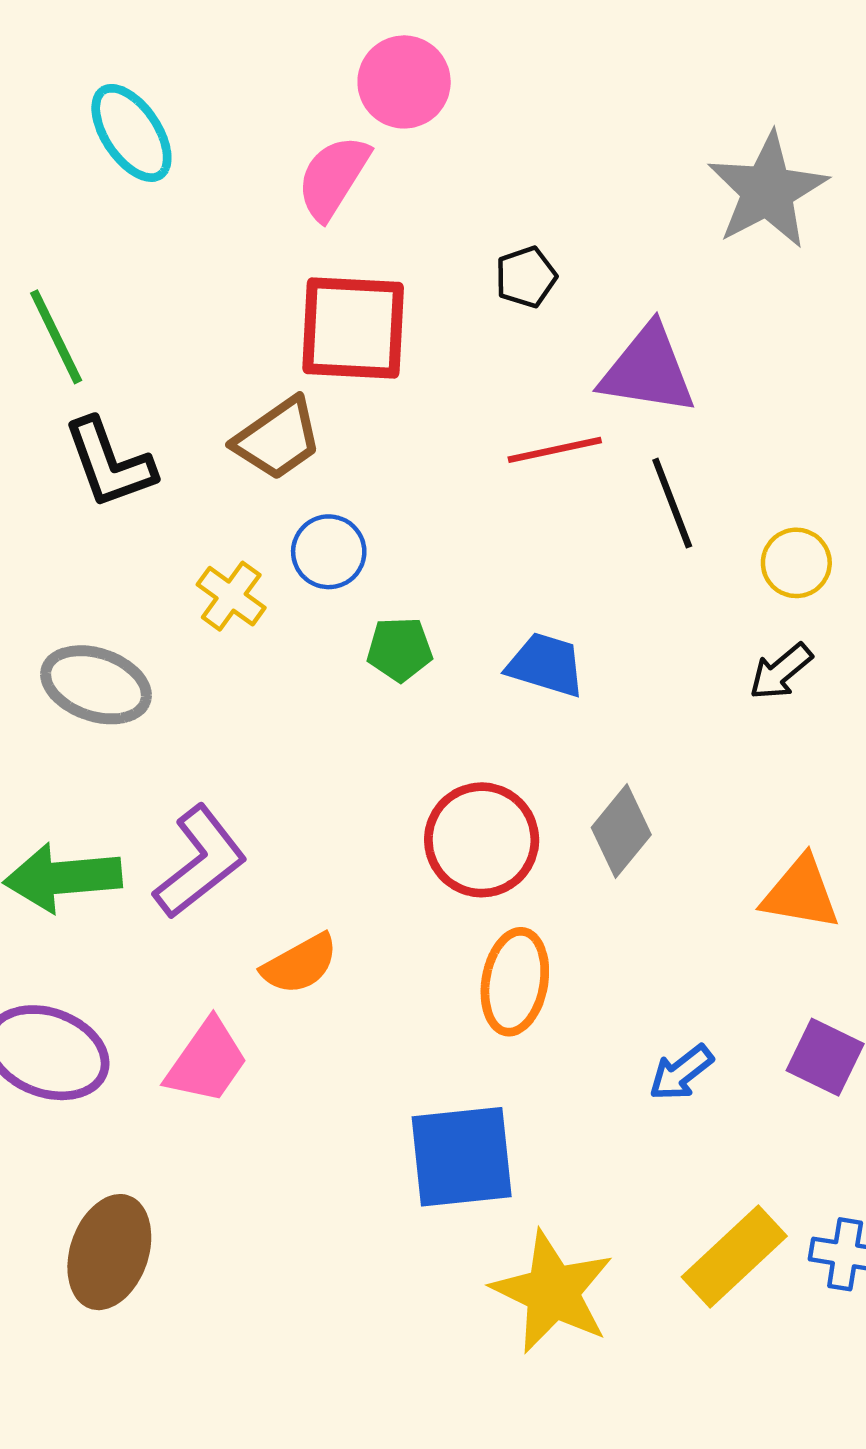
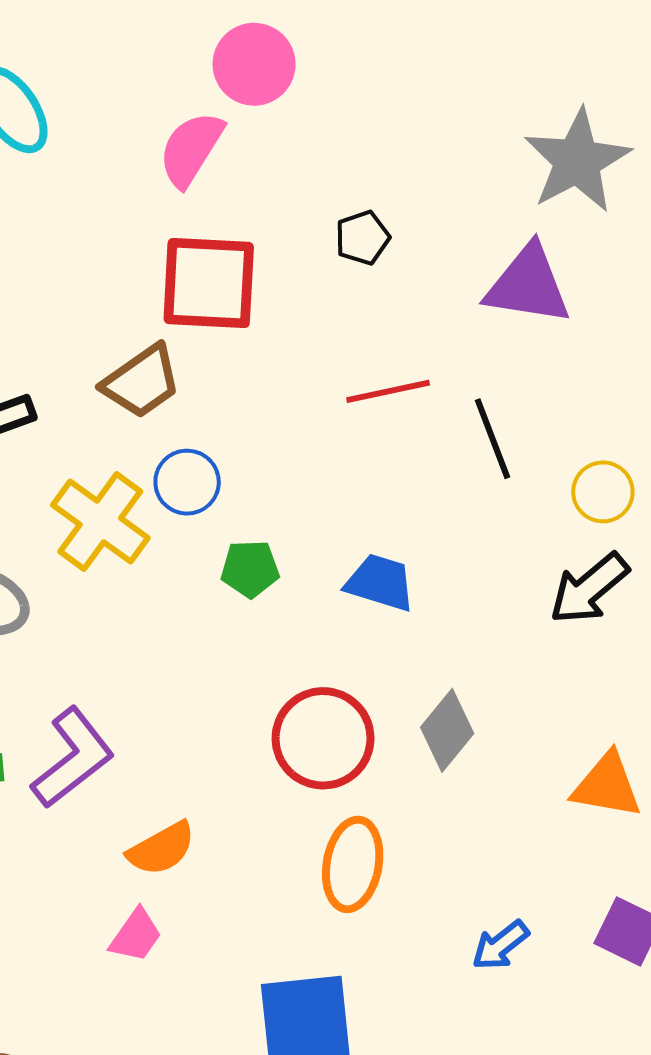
purple triangle: (648, 370) -> (528, 285), moved
yellow cross: (231, 596) -> (100, 521), size x1.6
black arrow: (781, 671) -> (589, 588), size x1.4
pink trapezoid: (207, 1062) -> (136, 935), moved, size x0.7

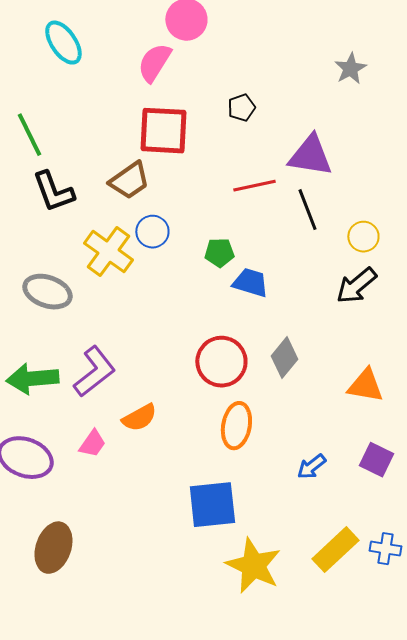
gray star: (577, 161) -> (350, 69), size x0.6
purple triangle: (528, 285) -> (310, 156), moved
green pentagon: (250, 569) -> (219, 253), moved
pink trapezoid: (136, 935) -> (92, 444), moved

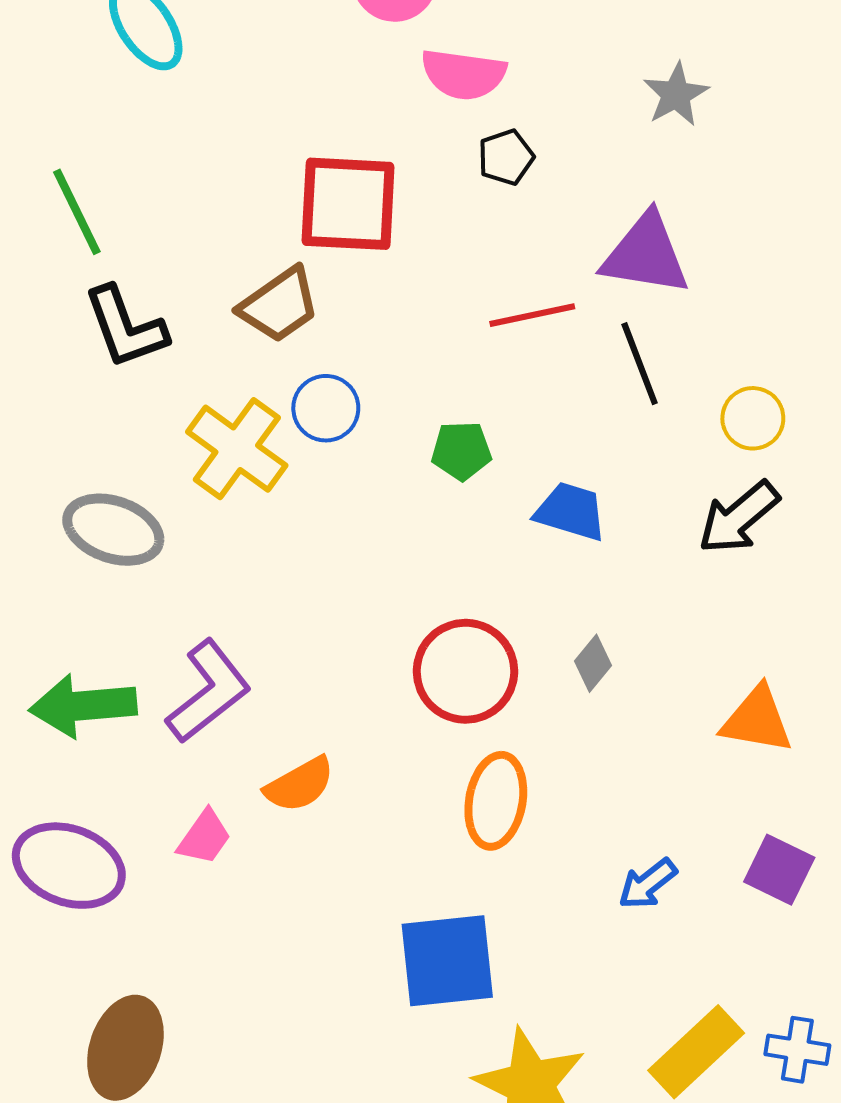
pink semicircle: (154, 63) -> (463, 74), moved, turned -114
gray star: (350, 69) -> (676, 95), moved
blue trapezoid: (250, 283) -> (571, 511), moved
gray diamond: (284, 358) -> (593, 663), size x0.7

